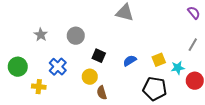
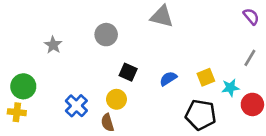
gray circle: (76, 36) -> (106, 35), moved
blue cross: (58, 67) -> (76, 106), moved
yellow cross: (39, 87) -> (17, 112), moved
brown semicircle: (102, 93) -> (107, 123), moved

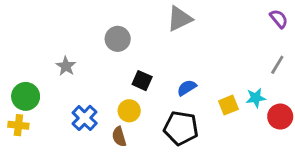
gray triangle: (162, 16) -> (180, 19), turned -40
gray star: (53, 45) -> (66, 66), moved
yellow square: (206, 77) -> (228, 105), moved
black pentagon: (201, 115) -> (181, 128), moved

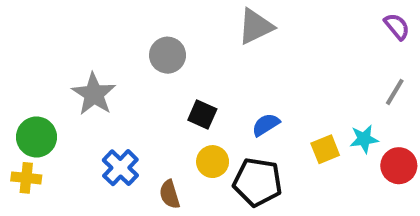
gray star: (66, 66) -> (94, 94), size x1.5
yellow circle: (129, 111) -> (213, 162), moved

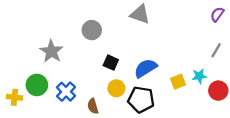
gray triangle: (256, 26) -> (140, 14), turned 45
purple semicircle: (397, 26) -> (217, 14), turned -104
blue semicircle: (266, 125) -> (146, 68), size x1.5
green circle: (36, 137) -> (37, 85), moved

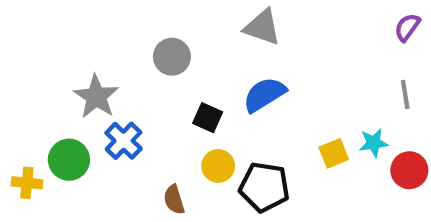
gray line: (216, 50) -> (405, 95), turned -40
blue semicircle: (146, 68) -> (264, 95), moved
blue cross: (66, 92) -> (124, 141), moved

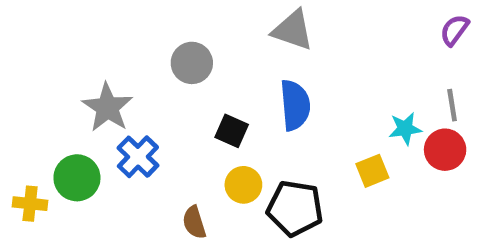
blue semicircle: (264, 95) -> (295, 105), turned 117
cyan star: (374, 143) -> (405, 129), moved
red circle: (409, 170) -> (445, 150), moved

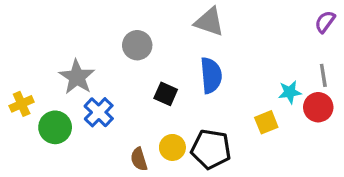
yellow circle: (243, 185) -> (172, 147), moved
yellow cross: (30, 204) -> (22, 104), moved, turned -30

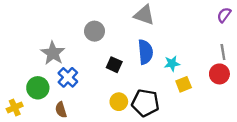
cyan star: (290, 92) -> (172, 64), moved
yellow cross: (22, 104) -> (15, 107), moved
brown semicircle: (139, 159) -> (61, 110), moved

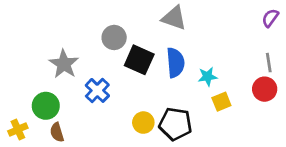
black square: (114, 65) -> (139, 60), moved, size x1.5
blue cross: (68, 77) -> (97, 90), moved
brown semicircle: (61, 110) -> (57, 132), moved

